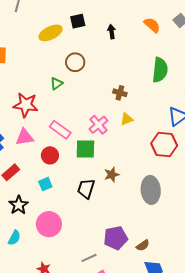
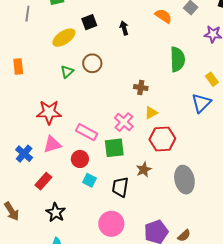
green triangle: (57, 84) -> (67, 72), moved
red hexagon: (164, 145) -> (162, 139), moved
cyan square: (45, 184) -> (89, 180), moved, turned -32
pink circle: (49, 224) -> (111, 224), moved

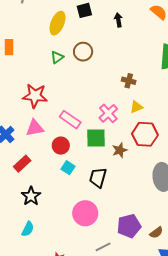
yellow ellipse: (64, 38) -> (58, 23), turned -40
brown star: (144, 170) -> (120, 150), moved

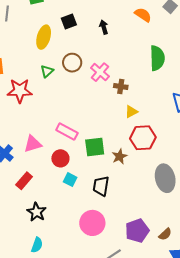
red star: (35, 96) -> (20, 91), moved
pink cross: (108, 113) -> (100, 72), moved

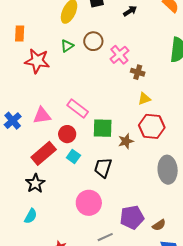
black arrow: (104, 27) -> (130, 11), turned 64
red rectangle: (24, 181) -> (44, 153), moved, size x1.4

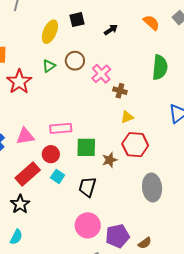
red star: (37, 61) -> (19, 82), turned 30
pink rectangle: (78, 109) -> (61, 128), turned -40
pink circle: (89, 203) -> (88, 225), moved

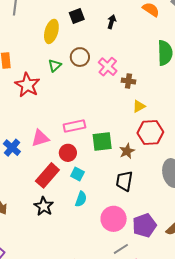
black arrow: (111, 30) -> (112, 22), turned -32
black trapezoid: (87, 187) -> (124, 181), moved
cyan semicircle: (16, 237) -> (81, 199), moved

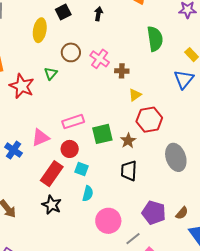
green triangle: (55, 66) -> (51, 73), moved
pink circle: (114, 219) -> (108, 221), moved
purple pentagon: (144, 225) -> (154, 213), turned -30

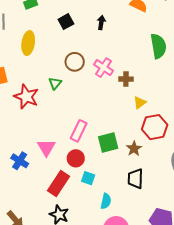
yellow ellipse: (40, 30) -> (28, 43), moved
pink rectangle: (73, 122) -> (79, 131), turned -45
pink triangle: (40, 138) -> (46, 148), turned -36
cyan semicircle: (88, 194) -> (106, 201), moved

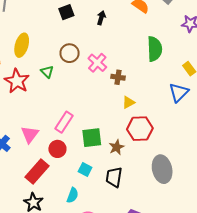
yellow ellipse: (28, 43) -> (22, 45), moved
green triangle: (55, 83) -> (47, 72), turned -32
cyan square: (88, 178) -> (85, 170), moved
cyan semicircle: (106, 201) -> (73, 195), moved

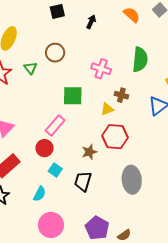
pink cross: (97, 63) -> (101, 69), moved, turned -30
brown cross: (118, 77) -> (121, 95), moved
pink rectangle: (64, 122) -> (55, 125), moved
green square: (92, 138) -> (73, 96), moved
red circle: (57, 149) -> (44, 148), moved

